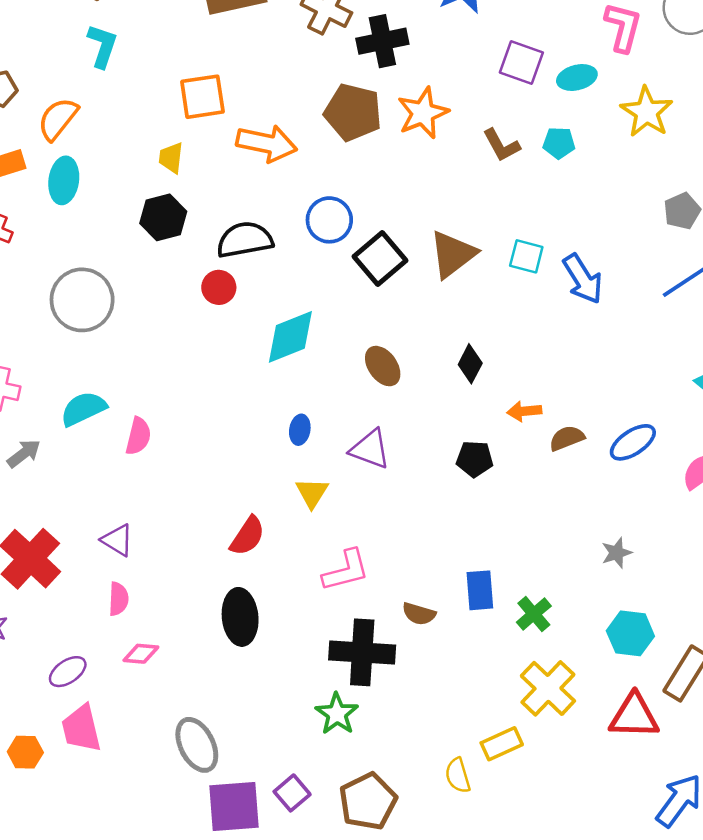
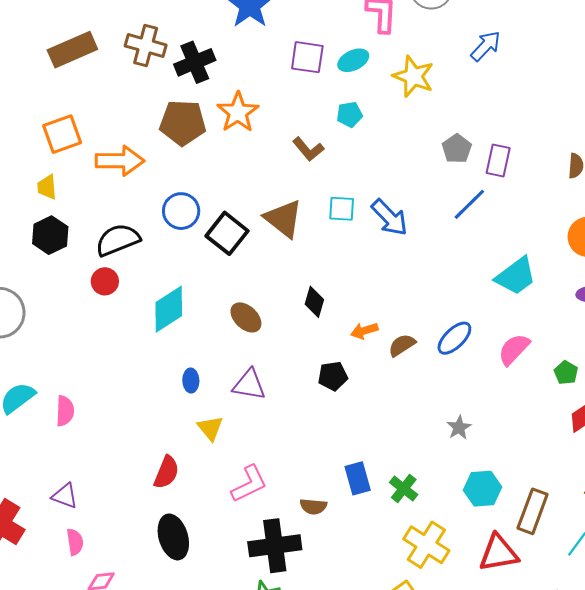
brown L-shape: (501, 145) -> (308, 149), moved
brown triangle: (453, 254) -> (283, 219), turned -33

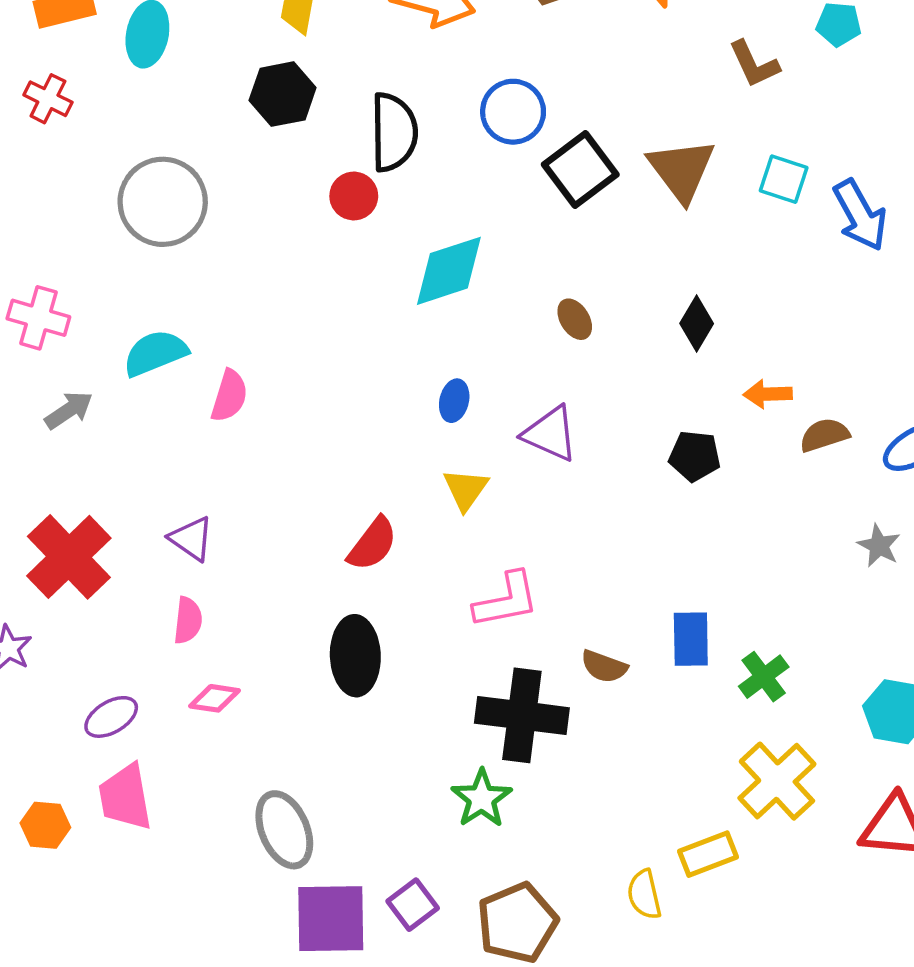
black semicircle: (118, 240) -> (394, 132), turned 96
brown ellipse: (246, 317) -> (575, 319), size x0.7
gray star: (459, 427) -> (879, 546), moved, turned -30

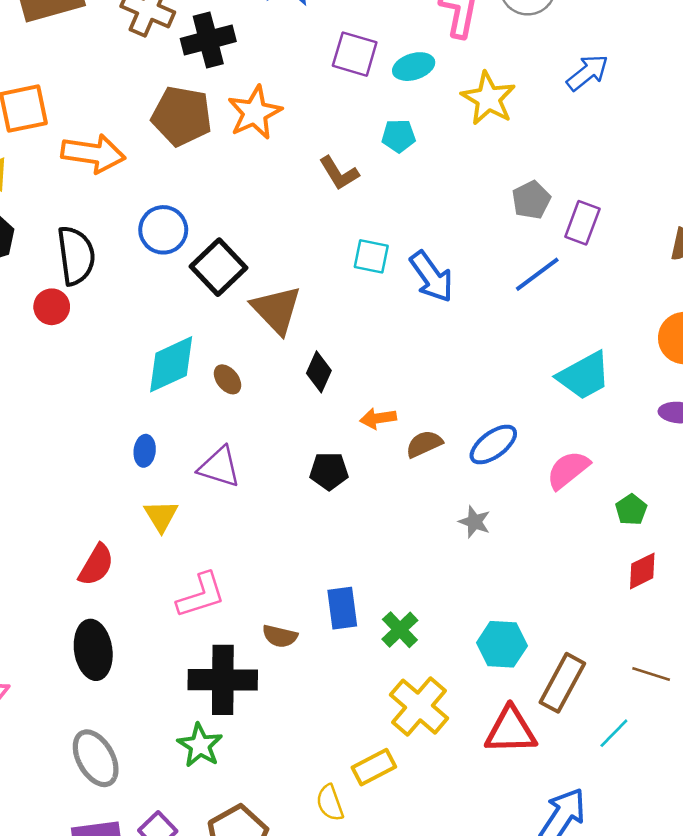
brown triangle: (682, 170) -> (276, 310), moved
cyan diamond: (449, 271) -> (171, 364), moved
gray ellipse: (284, 830) -> (96, 758), moved

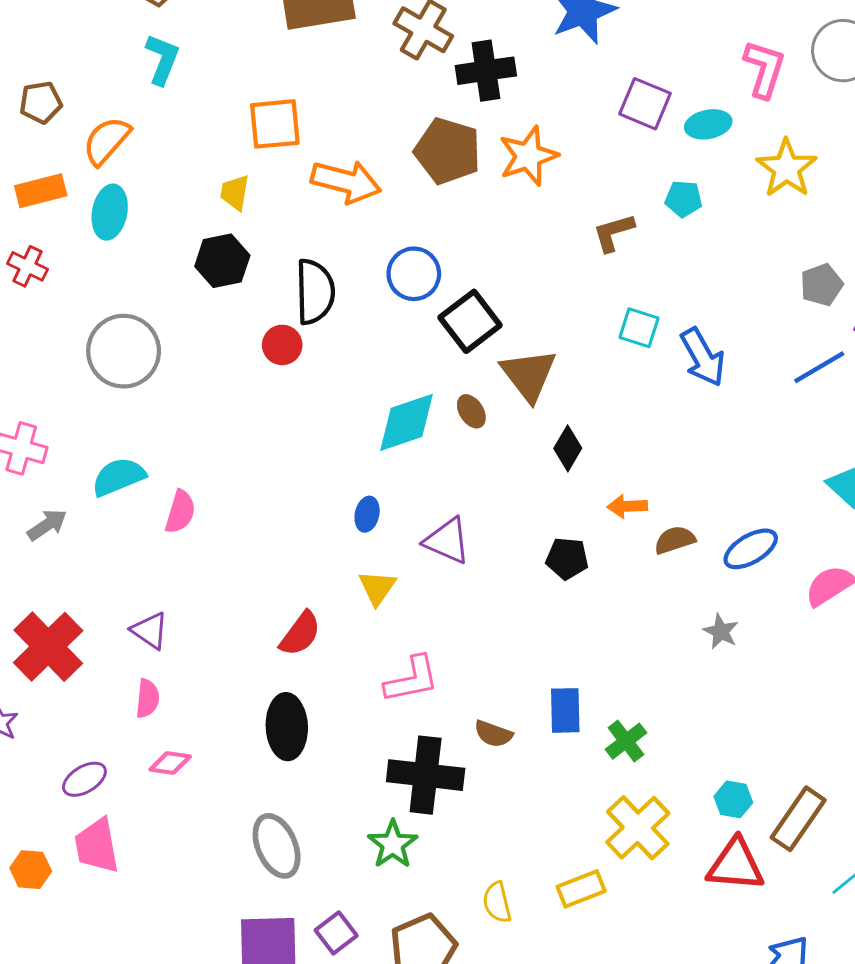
brown L-shape: (339, 173) -> (614, 232), turned 99
brown ellipse: (227, 379) -> (471, 411), moved
cyan hexagon: (502, 644) -> (733, 799), moved, size x0.7
yellow semicircle: (330, 803) -> (497, 902), moved

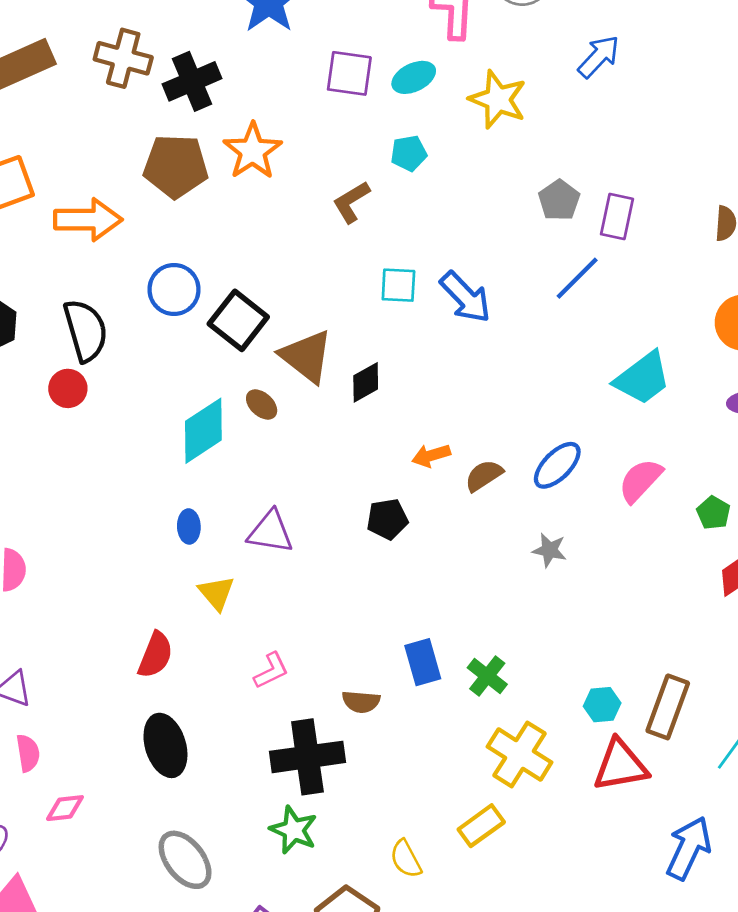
black diamond: (568, 448) -> (366, 382), moved, turned 45
pink L-shape: (412, 679) -> (271, 671), size x0.7

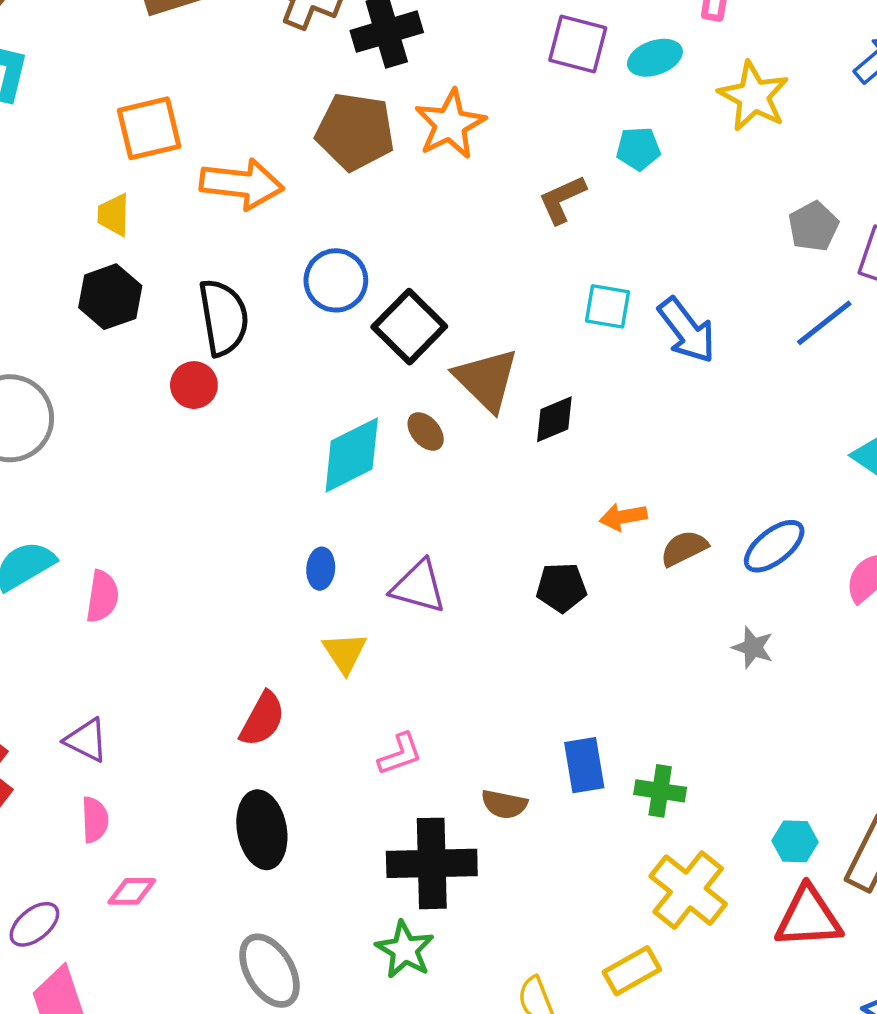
green cross: (487, 676) -> (660, 791), turned -36

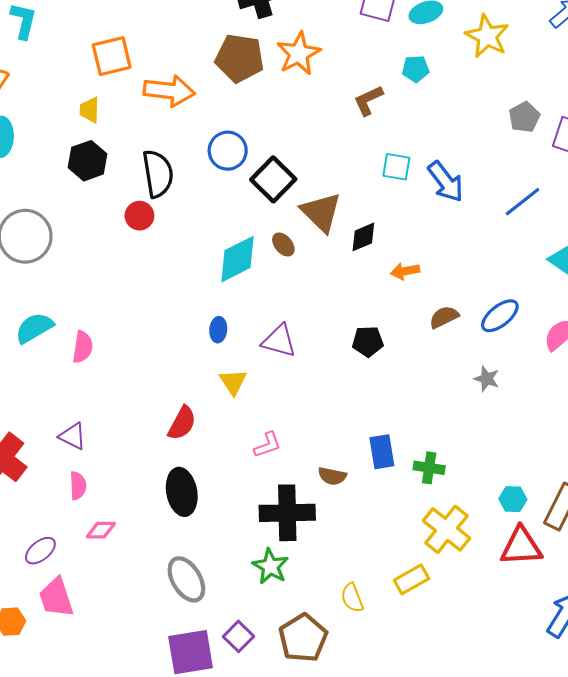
blue line: (824, 323) -> (523, 202), moved
orange arrow: (623, 517) -> (405, 271), moved

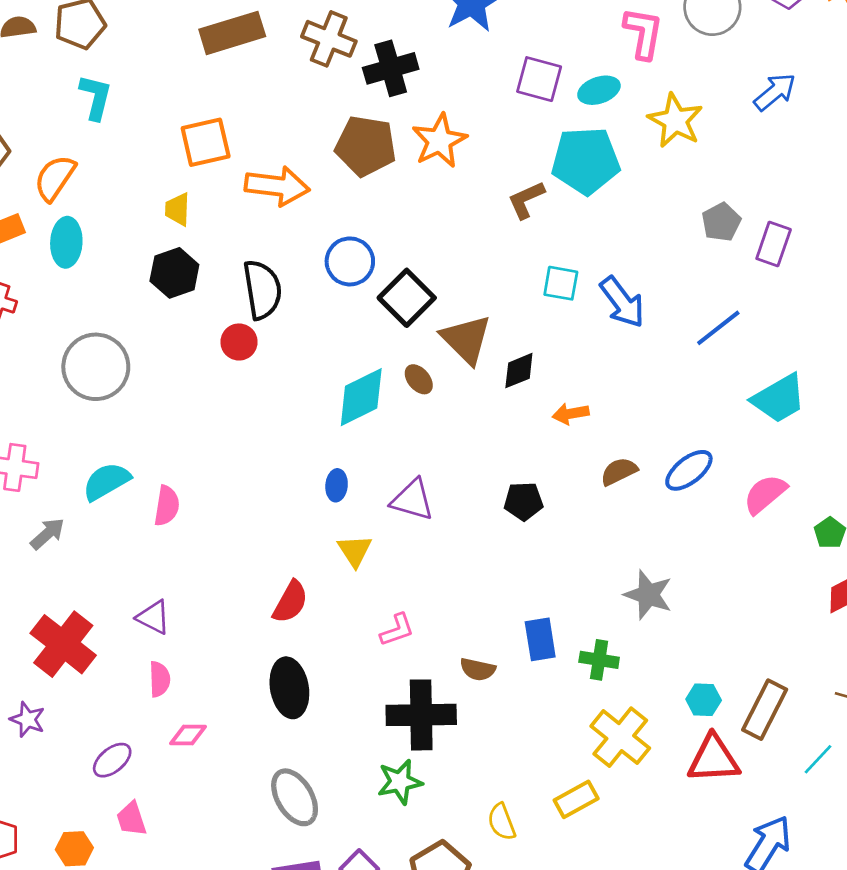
cyan pentagon: (416, 69) -> (586, 161), size x2.0
gray star: (487, 379) -> (648, 595), moved, size x1.5
green star: (270, 566) -> (400, 782), turned 30
pink trapezoid: (56, 598) -> (131, 819), size x0.7

